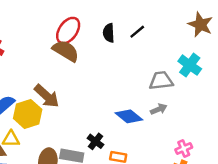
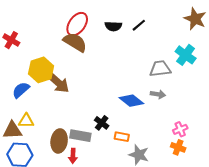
black semicircle: (109, 33) -> (113, 26), turned -84
gray arrow: (159, 109) -> (158, 94), turned 32
yellow hexagon: (28, 114) -> (41, 70), moved

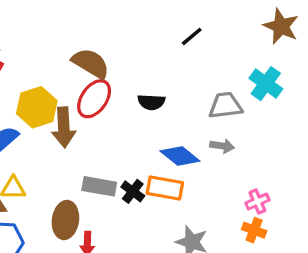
red ellipse: (77, 24) -> (94, 99), moved
black semicircle: (113, 26) -> (151, 102), moved
brown arrow: (58, 83) -> (64, 127), turned 45
gray rectangle: (80, 136) -> (99, 186), moved
orange rectangle: (122, 137) -> (165, 188), moved, size x1.5

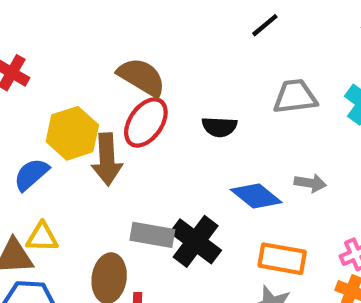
black line: (192, 36) -> (265, 25), moved
gray trapezoid: (225, 105) -> (295, 97), moved
orange rectangle: (165, 188) -> (282, 259), moved
black cross: (133, 191) -> (196, 241), size x1.6

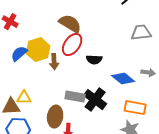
black semicircle: (219, 127) -> (94, 60), moved
brown arrow: (107, 159) -> (54, 62), size x0.7
blue semicircle: (31, 174) -> (19, 54), moved

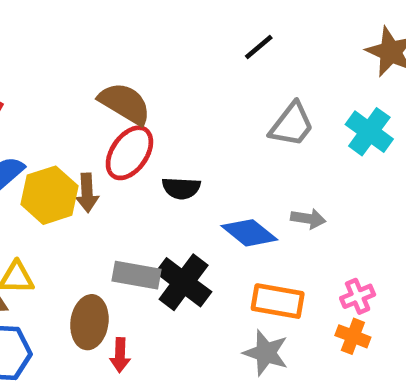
gray trapezoid: (141, 33) -> (292, 125), turned 135
yellow hexagon: (38, 50) -> (49, 195), moved

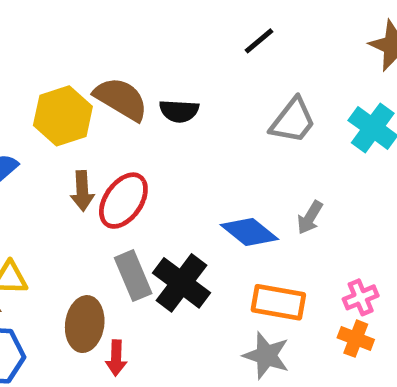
red ellipse: (129, 153) -> (123, 201), moved
black semicircle: (181, 188) -> (179, 111), moved
yellow hexagon: (49, 195) -> (63, 116), moved
gray arrow: (308, 219) -> (310, 218), turned 112
gray rectangle: (137, 275) -> (133, 276), turned 57

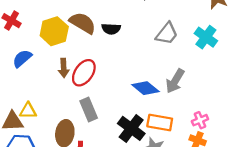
gray arrow: (310, 218) -> (175, 81), size x1.5
black cross: (182, 283) -> (131, 128), moved

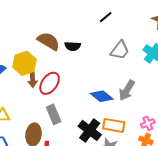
yellow hexagon: (54, 31) -> (24, 63), moved

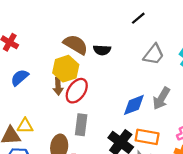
yellow hexagon: (24, 63) -> (66, 69), moved
blue diamond: (102, 96) -> (134, 105), turned -60
gray rectangle: (54, 114) -> (81, 125), turned 30

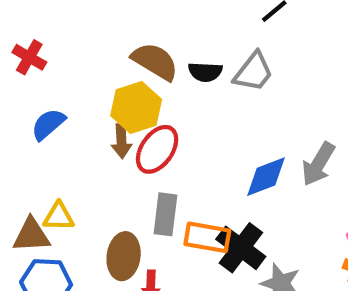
gray trapezoid: (154, 54) -> (253, 72), moved
orange rectangle: (147, 137) -> (207, 237), moved

